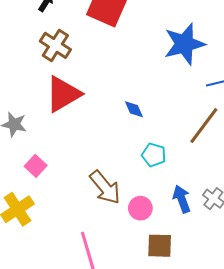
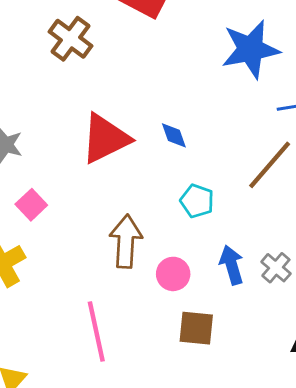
red triangle: (63, 94) -> (105, 139), moved
brown arrow: (105, 187) -> (126, 241), turned -141

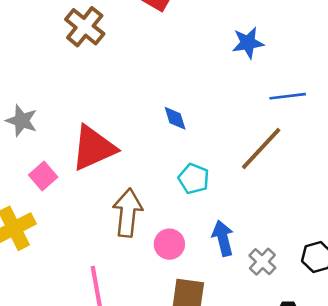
blue star: (251, 49) -> (248, 43), size x0.6
red triangle: (105, 139) -> (93, 148), moved
gray cross: (276, 268) -> (262, 262), moved

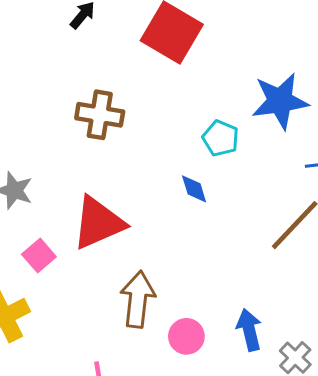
brown cross: (85, 27) -> (100, 115), moved, turned -30
blue star: (248, 43) -> (280, 101), size x1.5
cyan pentagon: (194, 179) -> (221, 138), moved

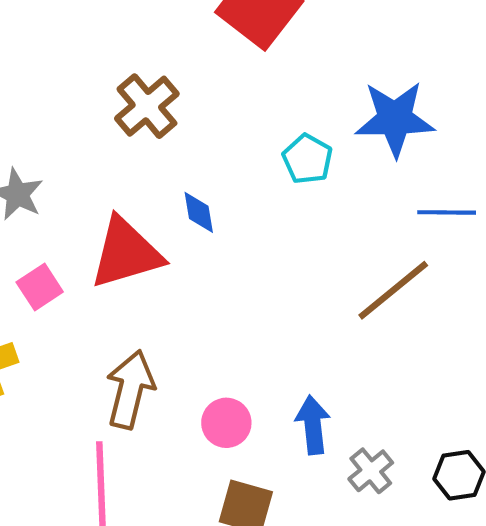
brown cross: (100, 115) -> (147, 106), turned 33
blue diamond: (194, 189) -> (199, 212), moved
brown arrow: (138, 299) -> (130, 389), moved

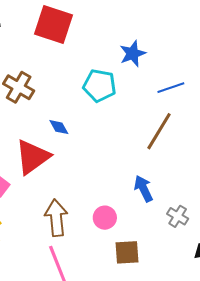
blue star: (395, 119) -> (133, 54), size x0.7
cyan pentagon: (307, 159) -> (100, 86), size x1.4
blue arrow: (313, 425) -> (143, 189), moved

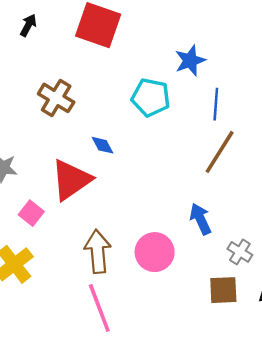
blue line: (171, 88) -> (216, 104), moved, turned -68
pink circle: (105, 218) -> (155, 252), size x1.4
brown square: (127, 252) -> (223, 290), moved

